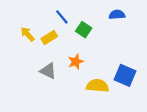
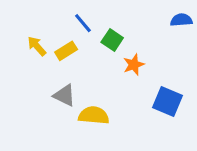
blue semicircle: (117, 15) -> (181, 20), moved
orange star: (76, 62) -> (134, 65), moved
yellow semicircle: (97, 86) -> (94, 115), moved

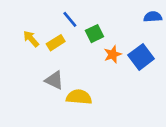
green square: (112, 40) -> (94, 34), turned 30
blue square: (168, 102) -> (141, 57), moved, turned 30

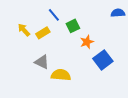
blue square: (141, 57) -> (103, 60), moved

